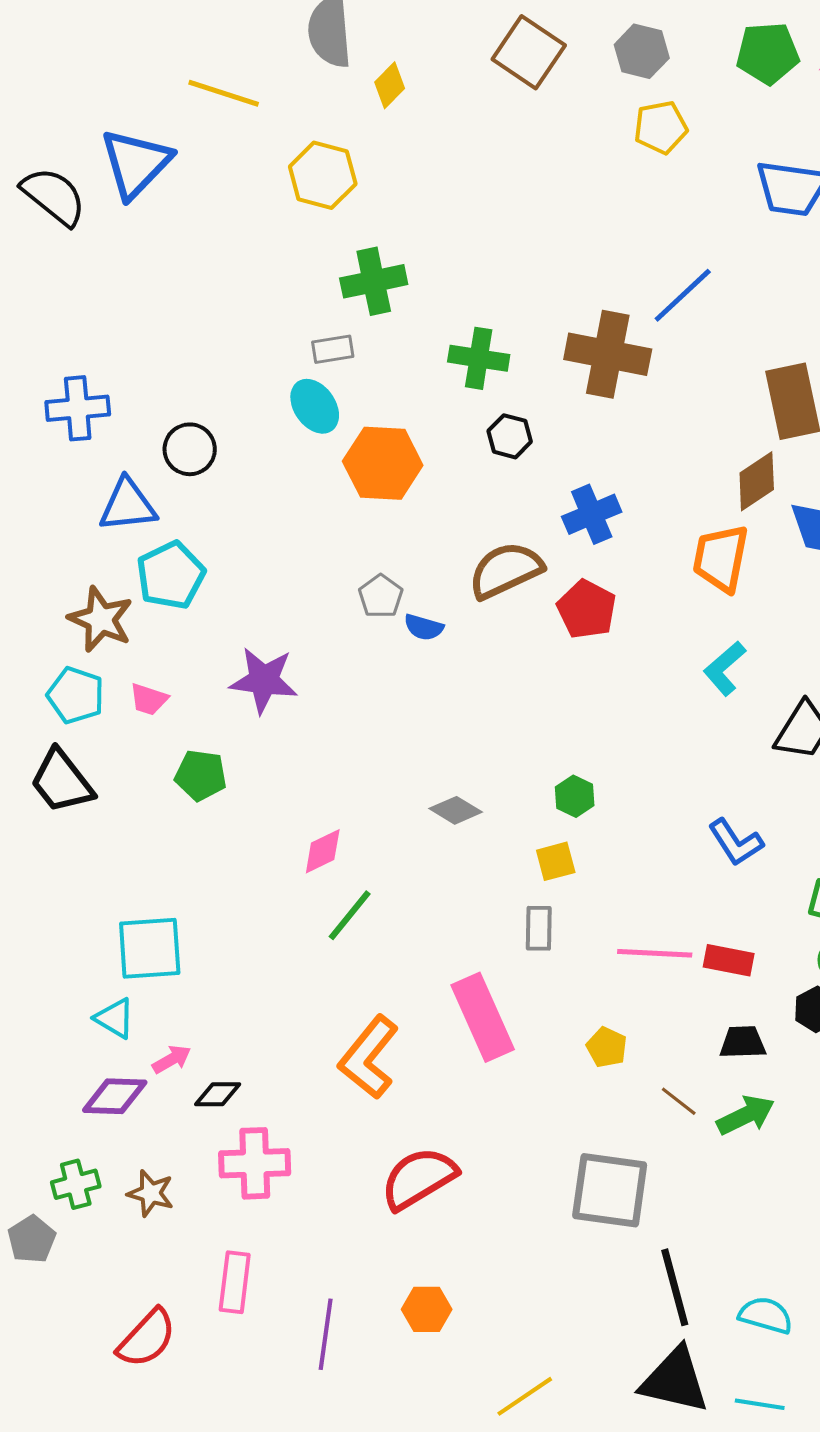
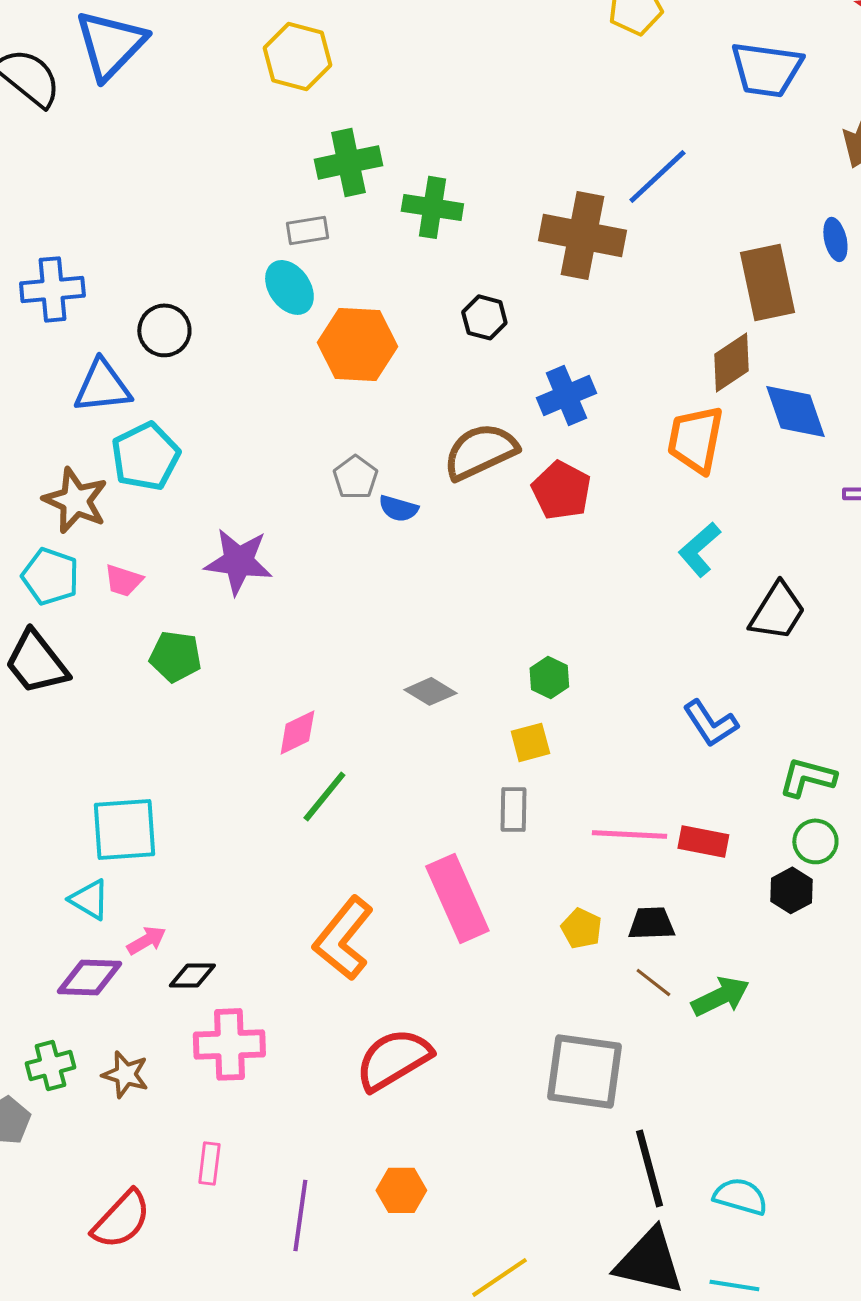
green cross: (479, 358) -> (432, 207), moved
black trapezoid: (743, 1042) -> (651, 923), moved
pink rectangle: (235, 1282) -> (209, 1163), size x0.7

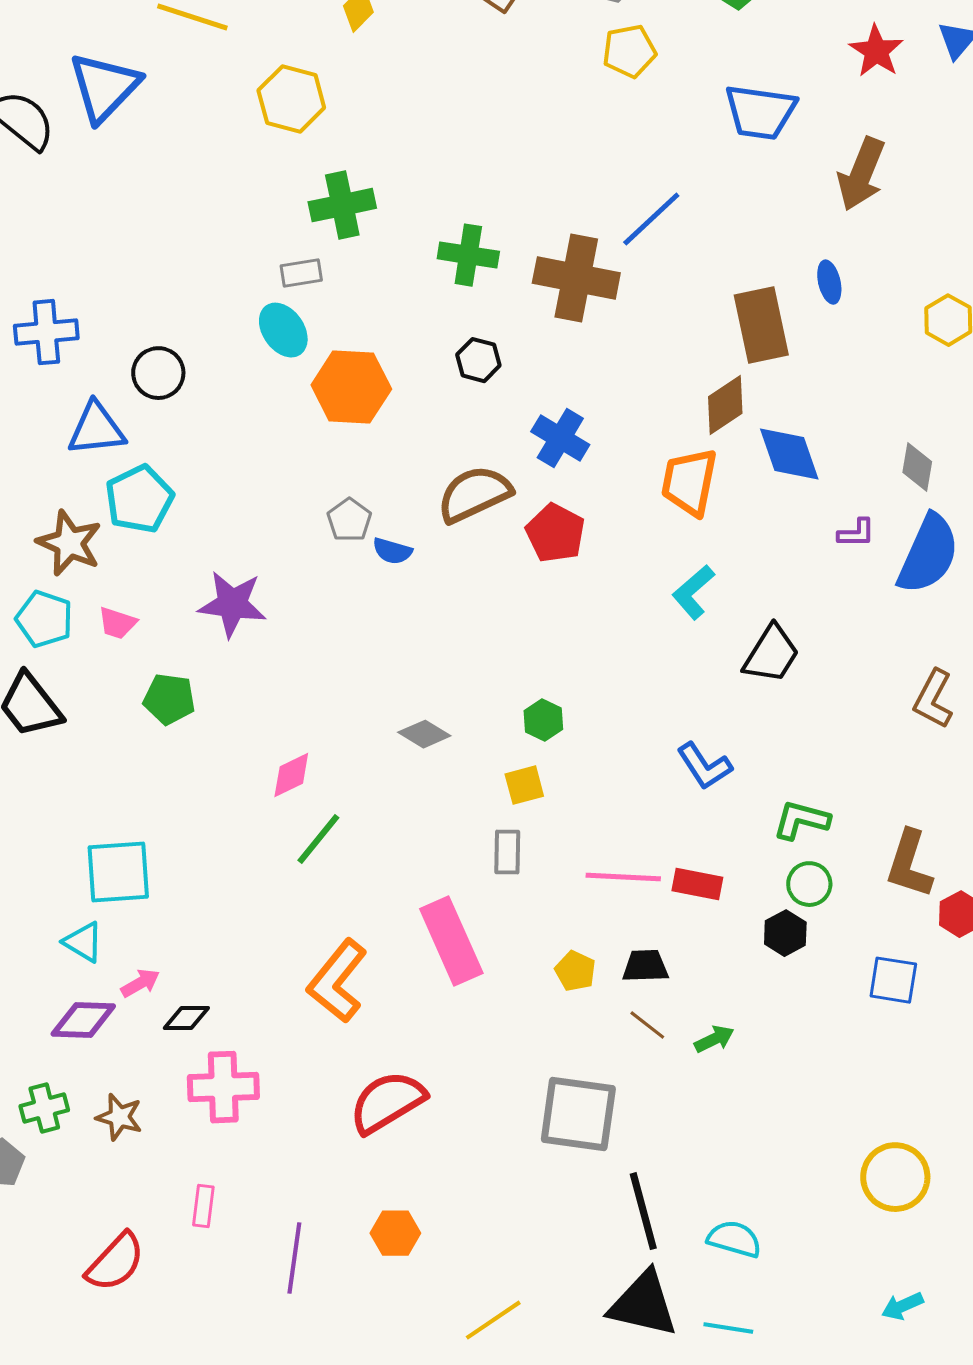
green cross: (432, 207) -> (468, 255), moved
blue cross: (566, 395) -> (560, 438), turned -36
green arrow: (720, 996) -> (714, 1039), size x0.7

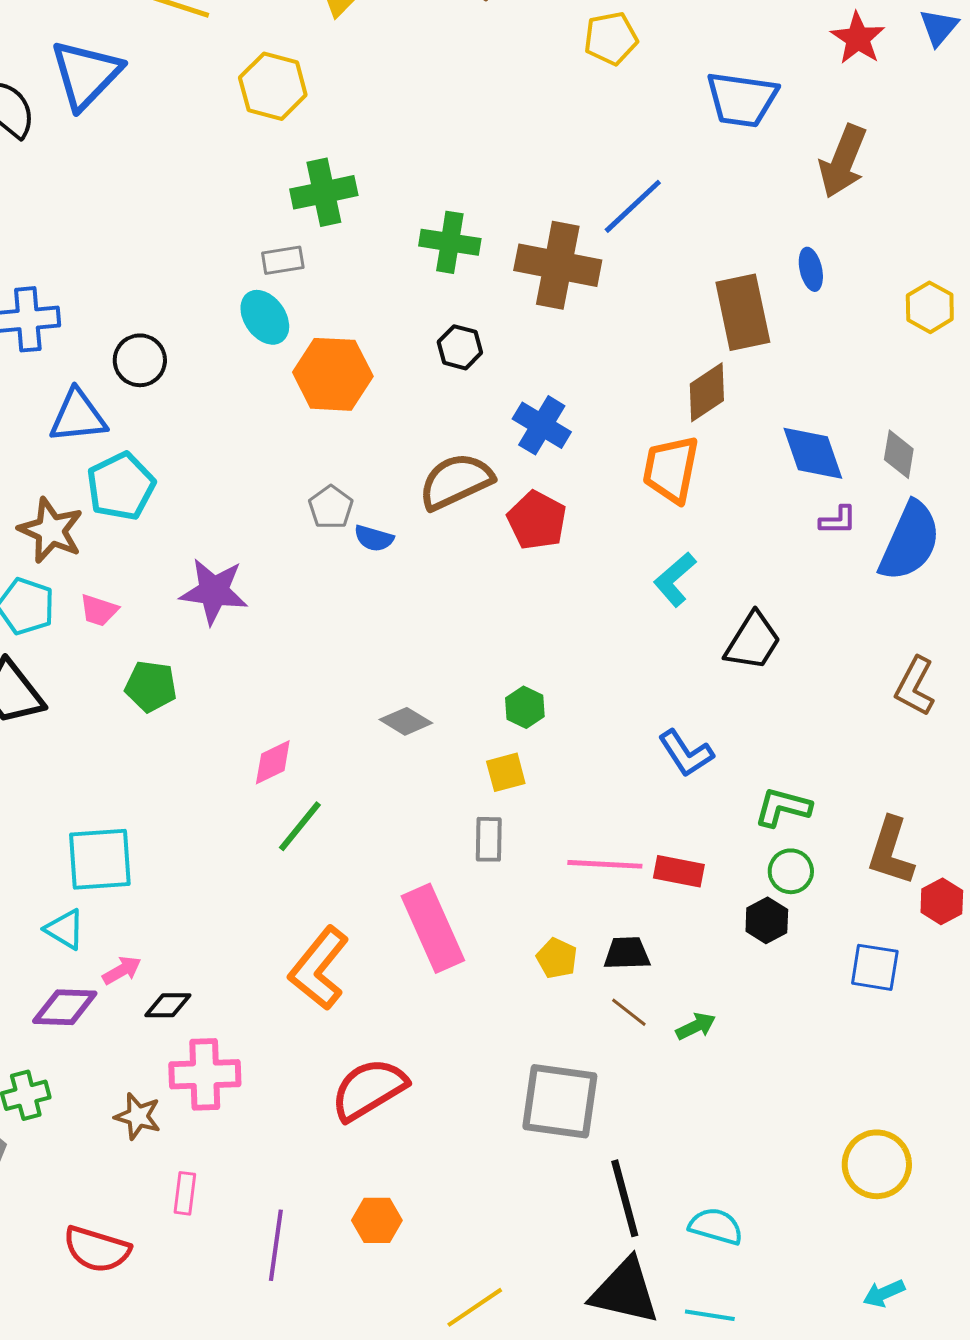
blue diamond: (789, 454) -> (813, 453), moved
brown star: (119, 1117) -> (138, 1116), moved
red semicircle: (115, 1262) -> (97, 1249), turned 64

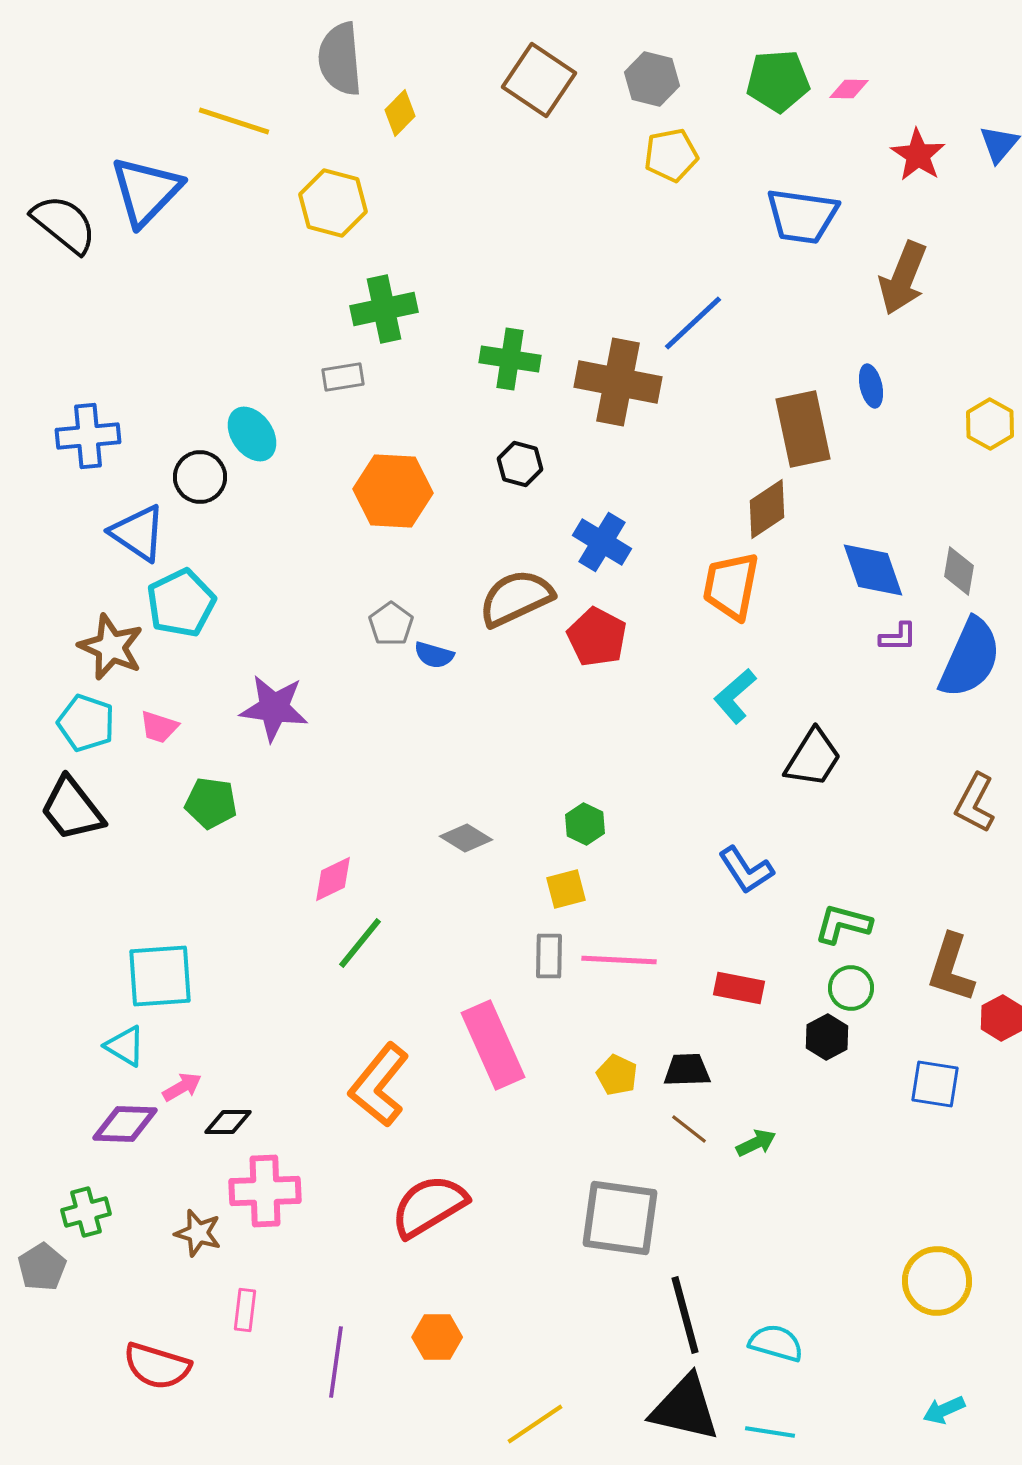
cyan ellipse: (265, 317) -> (252, 434), moved
blue triangle: (78, 416) -> (138, 533), turned 40
pink line: (605, 864) -> (619, 960), moved

